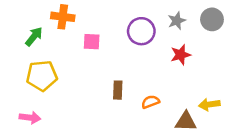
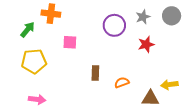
pink square: (92, 42) -> (70, 42), moved
pink arrow: (30, 118) -> (37, 99), moved

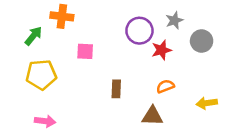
gray circle: (172, 16) -> (202, 41), moved
red star: (146, 44) -> (161, 50), moved
orange semicircle: (122, 83) -> (165, 86), moved
brown triangle: (150, 98) -> (152, 116), moved

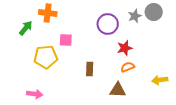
gray circle: (202, 41) -> (154, 12), moved
red star: (161, 50) -> (125, 48), moved
yellow pentagon: (41, 75) -> (46, 57), moved

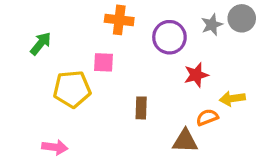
orange cross: (48, 13) -> (119, 20), moved
orange semicircle: (128, 67) -> (207, 117), moved
yellow arrow: (160, 80) -> (232, 98), moved

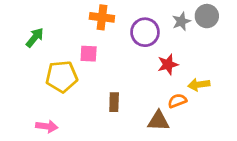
brown rectangle: (141, 108) -> (114, 102), moved

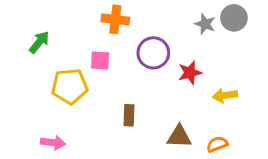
gray star: (181, 21) -> (205, 24), turned -30
purple circle: (145, 32) -> (153, 53), moved
orange semicircle: (177, 101) -> (217, 144), moved

